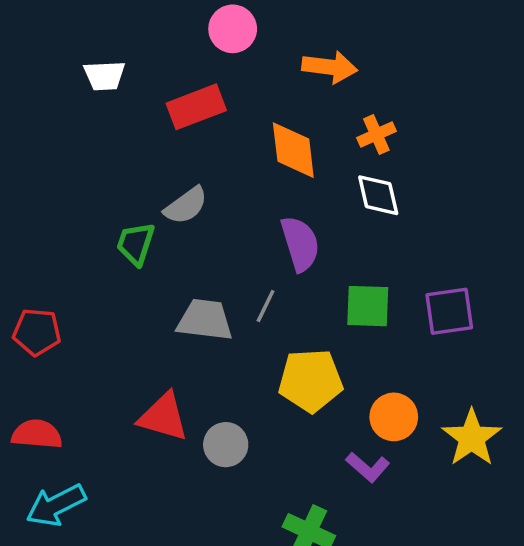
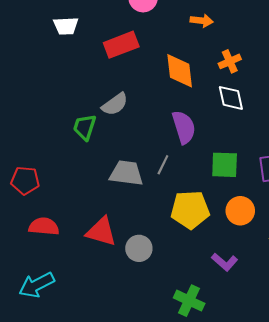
orange arrow: (330, 67) -> (202, 21), size x0.7
orange circle: (394, 417) -> (240, 211), moved
red semicircle: (37, 434) -> (44, 226), moved

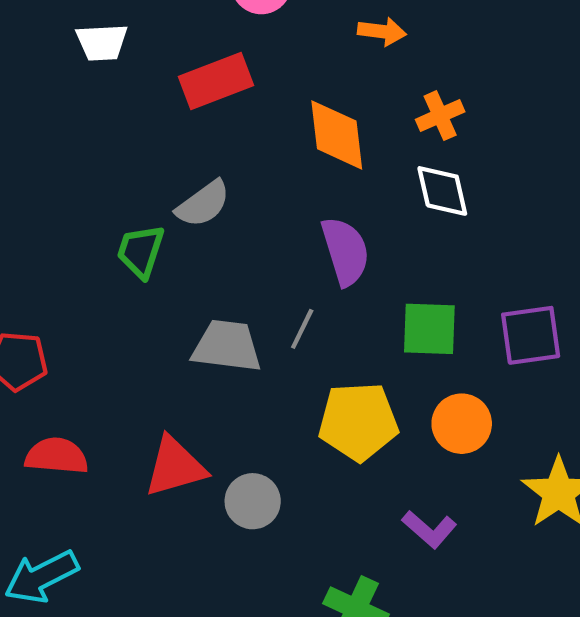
red triangle: (101, 232) -> (175, 467), turned -32

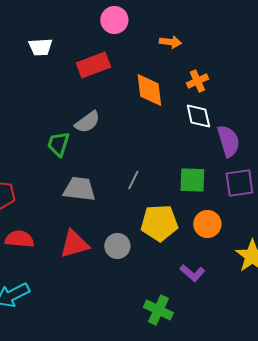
purple semicircle: (345, 251) -> (228, 141), moved
gray trapezoid: (227, 346) -> (79, 189), moved
gray circle: (253, 501) -> (117, 246), moved

